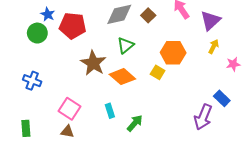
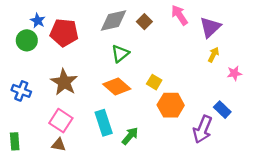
orange hexagon: (173, 53) -> (171, 105), moved
brown star: (93, 63) -> (64, 82), moved
cyan rectangle: (110, 111) -> (104, 123), size x1.6

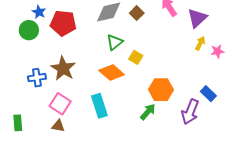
pink star: (234, 73) -> (217, 51), moved
yellow square: (154, 82) -> (136, 57), moved
blue cross: (21, 91) -> (37, 78), moved, turned -30
green arrow: (130, 136) -> (148, 112), moved

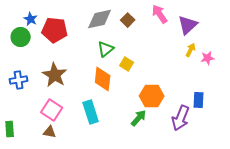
orange diamond: (112, 72) -> (103, 79), turned 55
blue cross: (37, 78) -> (19, 80), moved
blue rectangle: (208, 94) -> (199, 100), turned 49

